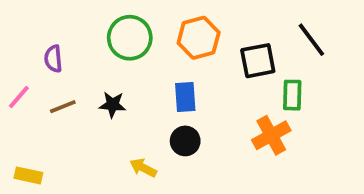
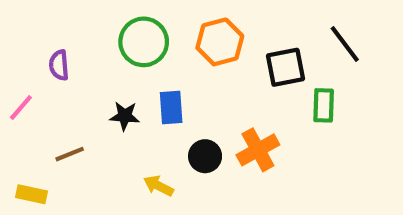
blue rectangle: (185, 97) -> (171, 108), moved
brown line: (63, 107) -> (70, 154), moved
orange cross: (271, 135) -> (258, 150), moved

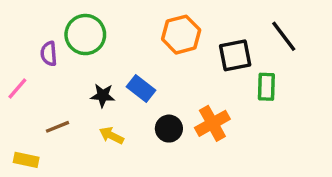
green circle: (144, 42) -> (85, 35), moved
blue rectangle: (171, 108) -> (141, 88), turned -48
yellow arrow: (158, 186) -> (111, 136), moved

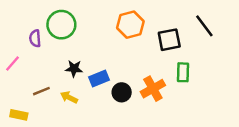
green rectangle: (266, 87) -> (183, 72), moved
blue rectangle: (141, 88) -> (99, 79), moved, turned -60
yellow arrow: (111, 136) -> (69, 97), moved

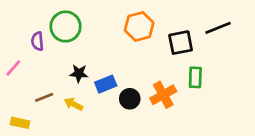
black line: (204, 26) -> (218, 28), turned -75

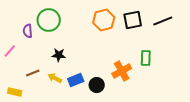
black square: (181, 43) -> (133, 20), moved
blue rectangle: (106, 84) -> (76, 80), moved
black circle: (130, 99) -> (97, 85), moved

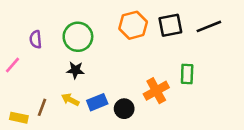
green circle: (49, 20) -> (78, 37), moved
brown line: (33, 73) -> (42, 107), moved, turned -48

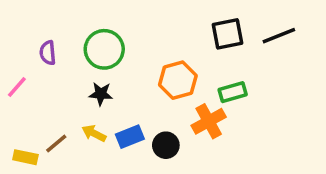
orange hexagon: (133, 25) -> (178, 80), moved
green rectangle: (187, 74) -> (233, 92), moved, turned 72
brown line: (42, 107) -> (56, 144), turned 30

